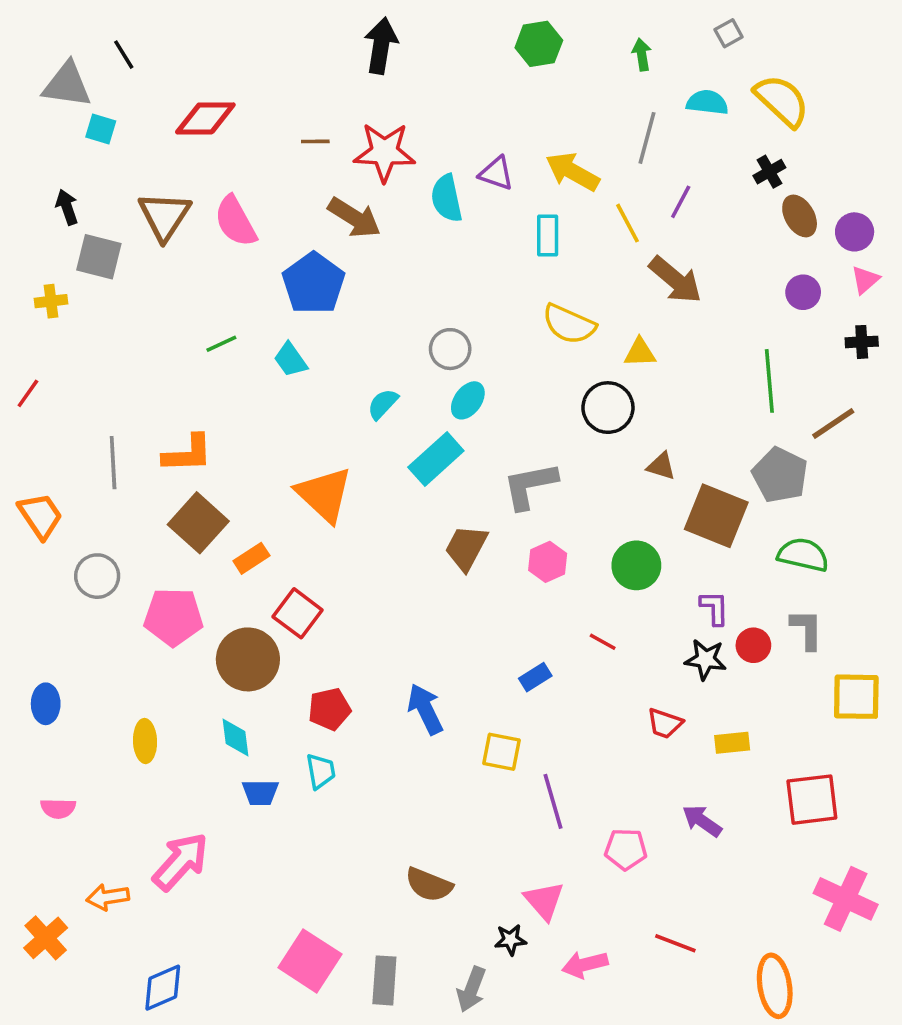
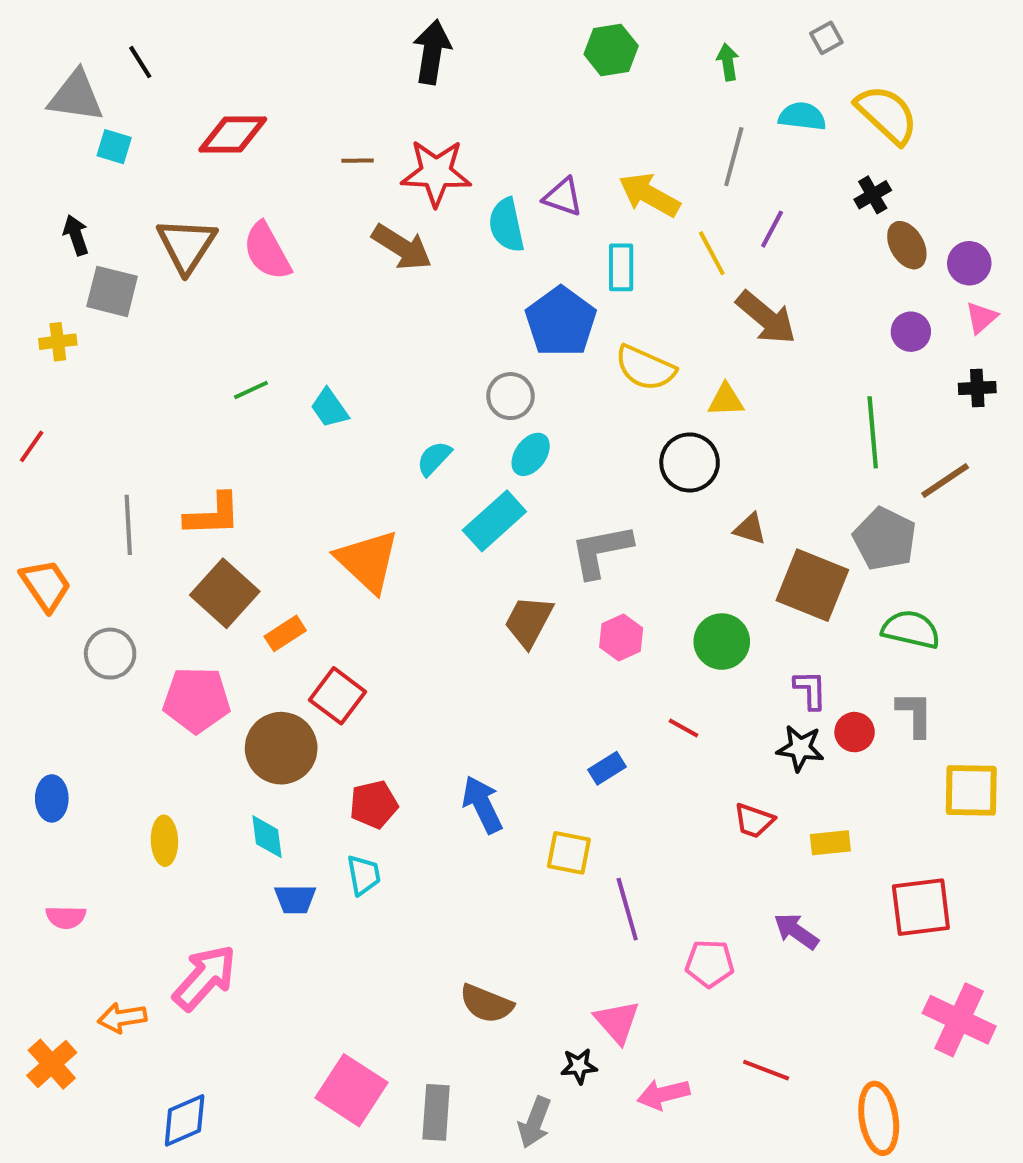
blue pentagon: (314, 283) -> (561, 322), moved

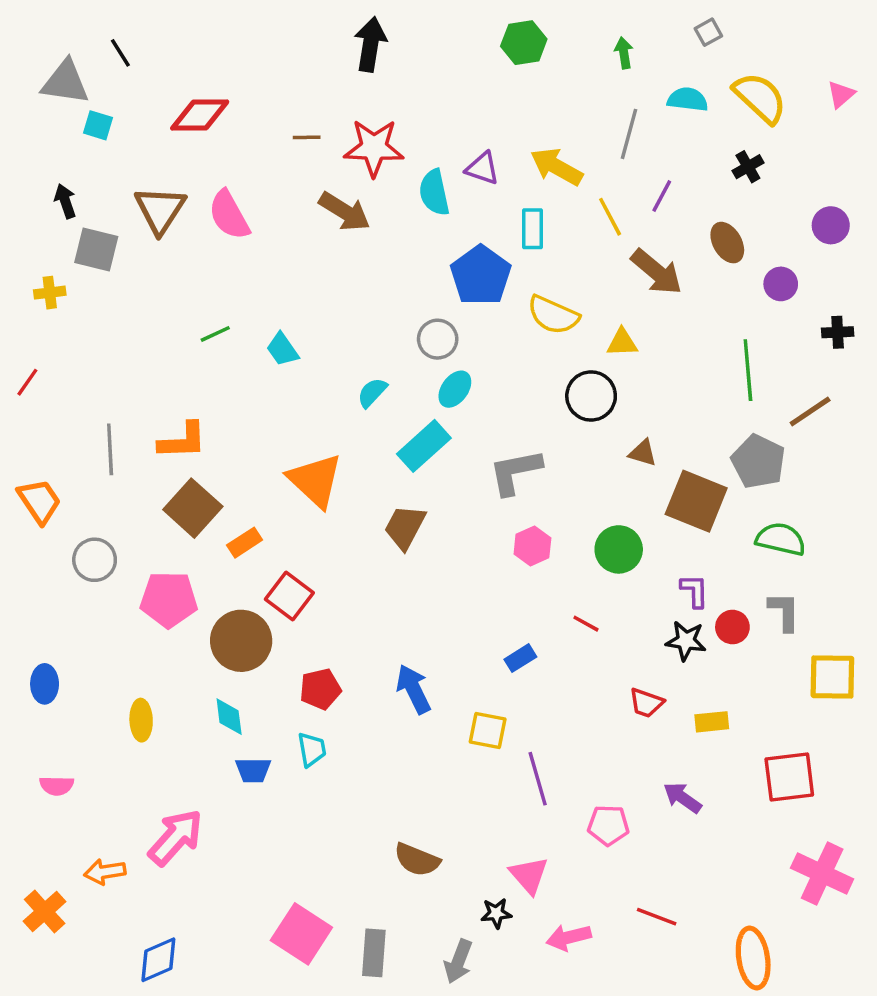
brown ellipse: (907, 245) -> (727, 243), moved
pink triangle: (981, 318) -> (841, 94), moved
brown trapezoid: (529, 621) -> (405, 527), moved

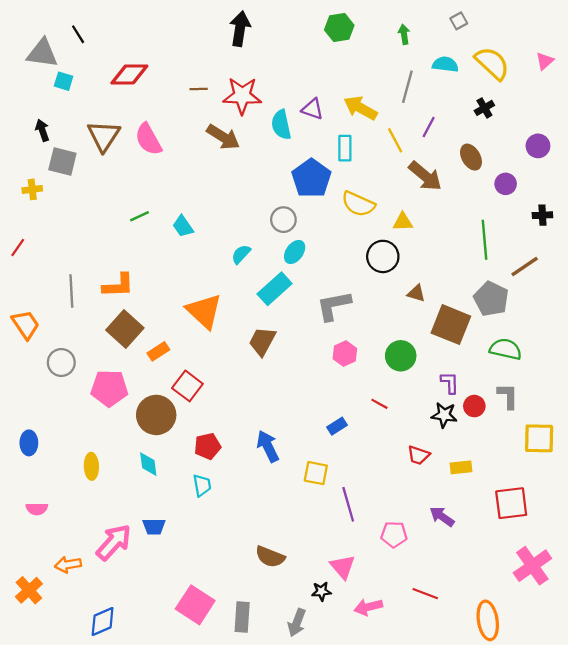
blue trapezoid: (253, 770) -> (154, 527), moved
pink cross: (822, 874) -> (532, 566), turned 30

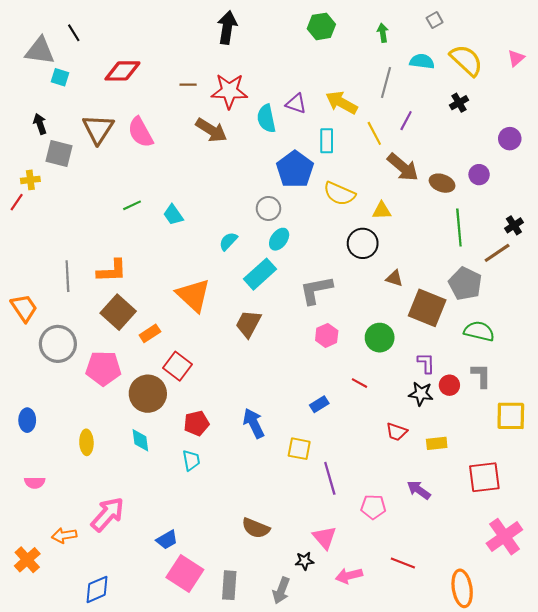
brown ellipse: (471, 157) -> (442, 183), moved, turned -40
black cross: (542, 215) -> (514, 225), moved, turned -30
red line: (18, 248) -> (17, 202), moved
gray circle: (61, 363) -> (58, 344), size x1.4
blue trapezoid: (154, 527) -> (167, 540), moved, turned -30

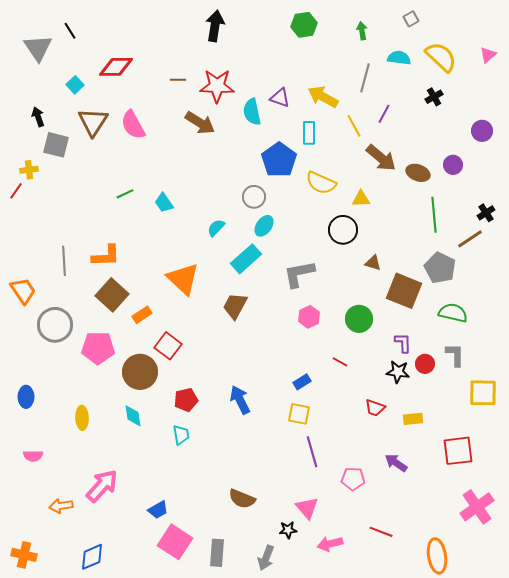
gray triangle: (40, 51) -> (38, 48), turned 48
cyan square: (60, 77) -> (75, 85), moved, turned 30
yellow square: (299, 449) -> (299, 414), moved
orange cross: (27, 560) -> (24, 555), moved, turned -35

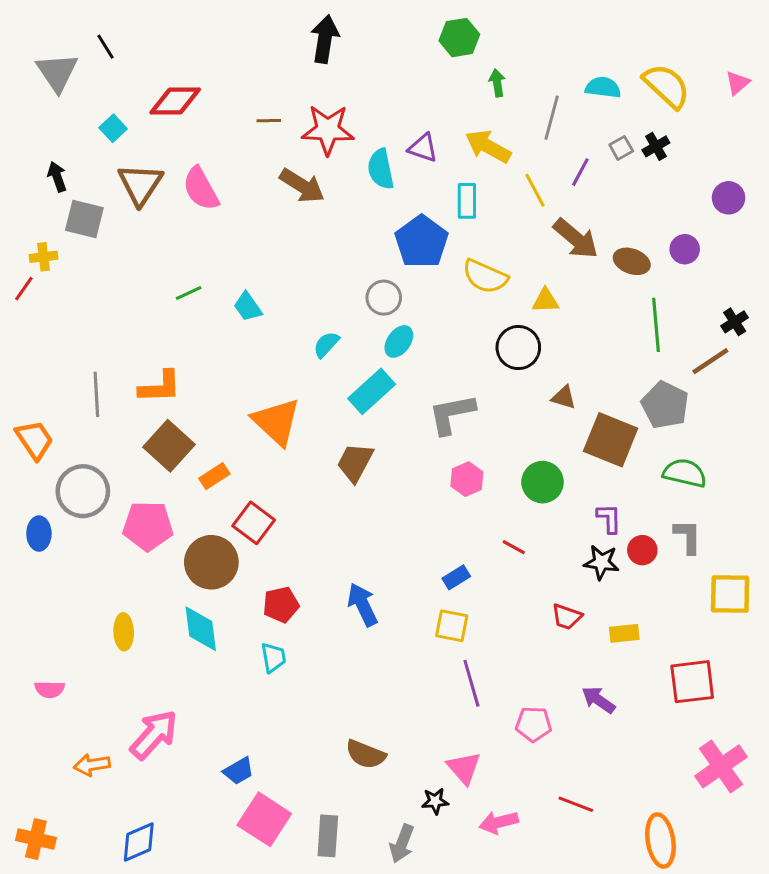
gray square: (411, 19) -> (621, 148), moved
green arrow: (362, 31) -> (497, 83), moved
blue ellipse: (26, 397) -> (39, 534), moved
cyan diamond: (133, 416) -> (201, 629), size x1.4

